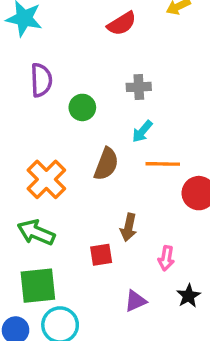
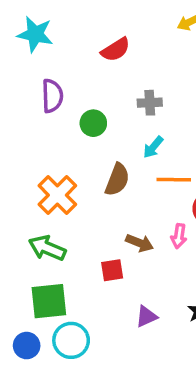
red semicircle: (122, 24) -> (116, 50), moved
brown arrow: (129, 227) -> (139, 243), turned -80
pink arrow: (166, 258) -> (179, 236), moved

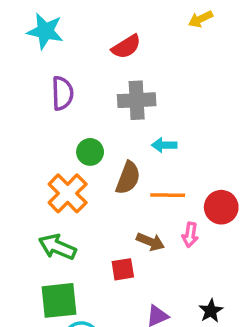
gray cross: (150, 103) -> (137, 100), moved, size x1.5
green circle: (93, 123) -> (90, 152), moved
cyan arrow: (153, 147) -> (164, 145), turned 50
orange line: (174, 180) -> (168, 195), moved

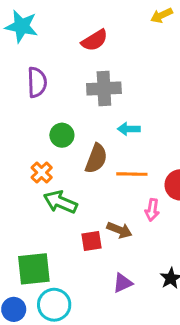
orange cross: (68, 193) -> (42, 173), size x0.6
brown arrow: (150, 242) -> (119, 230), moved
green arrow: (57, 247) -> (60, 202), moved

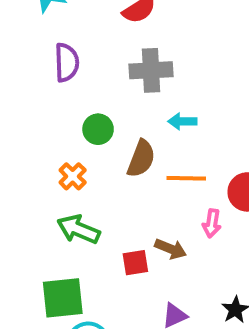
green arrow: (60, 202) -> (78, 229), moved

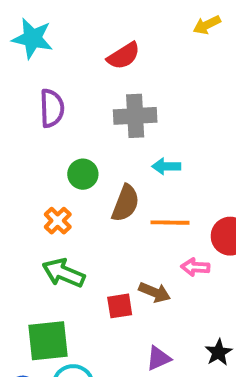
pink arrow: (212, 223) -> (195, 267), turned 84

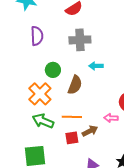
orange cross: (58, 221) -> (40, 94), size x1.6
orange line: (170, 223) -> (72, 117), moved
brown arrow: (155, 292) -> (90, 131), turned -49

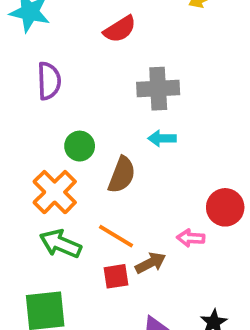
gray cross: (80, 40) -> (158, 89), moved
orange line: (72, 117) -> (116, 236), turned 30

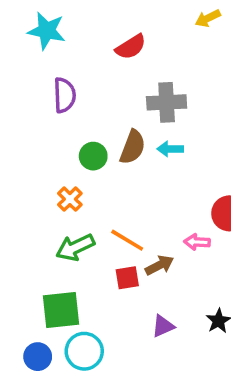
brown semicircle: (122, 175) -> (133, 147), moved
orange cross: (55, 192) -> (70, 199), size x0.6
green arrow: (60, 244) -> (75, 247), turned -48

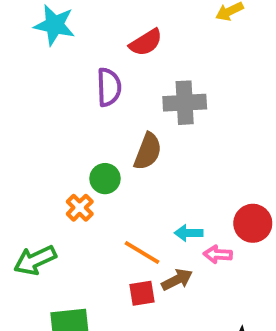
purple semicircle: (65, 95) -> (109, 87), moved
cyan arrow: (170, 149) -> (189, 233), moved
green circle: (93, 156) -> (105, 179), moved
green arrow: (75, 247) -> (35, 260), moved

